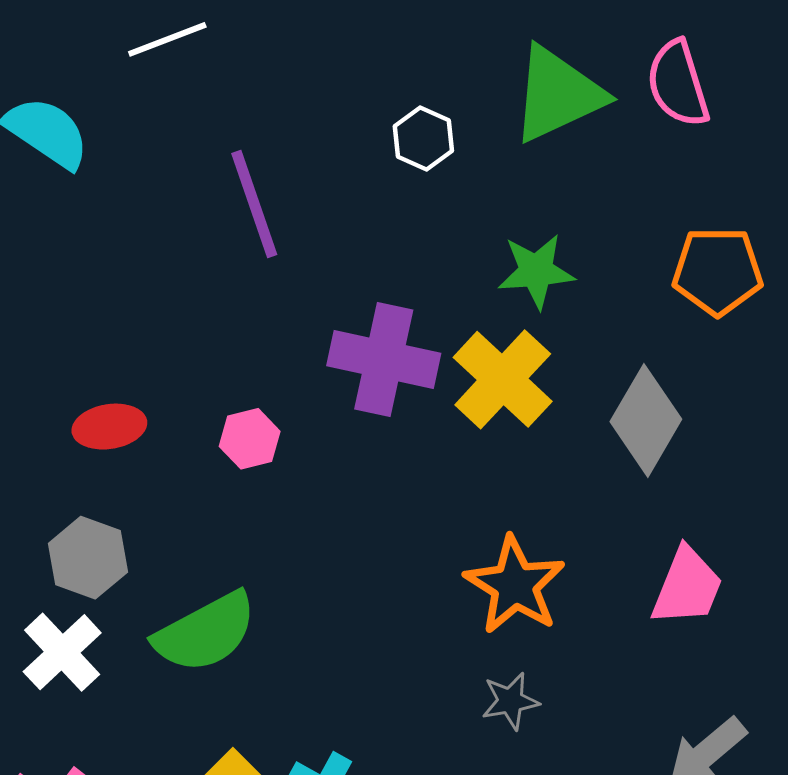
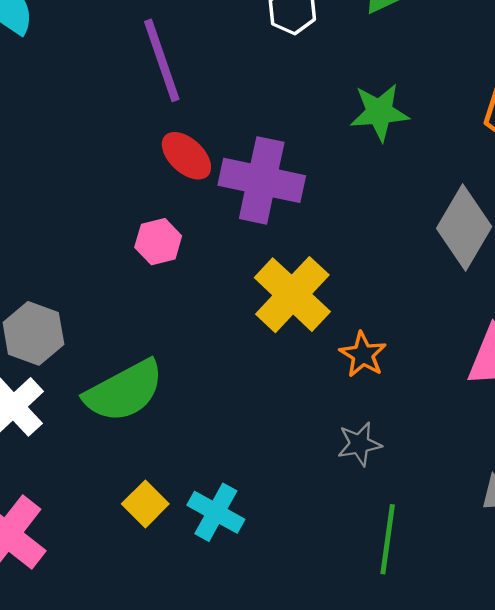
yellow cross: (503, 379) -> (292, 295), moved
red ellipse: (109, 427) -> (186, 156), moved, turned 52
orange star: (515, 585) -> (363, 355), size x0.6

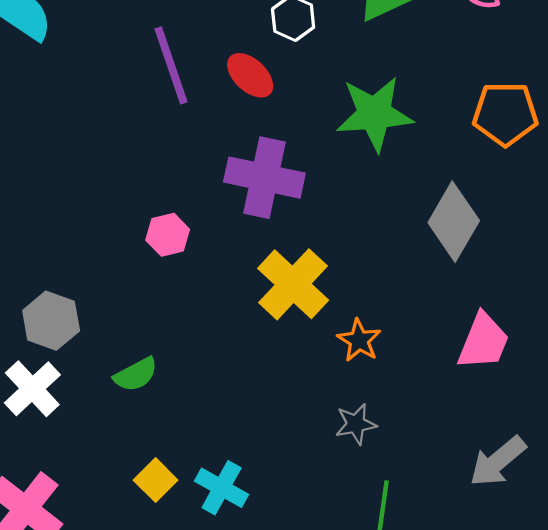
green star: (379, 112) -> (374, 114), size x1.4
red ellipse: (186, 156) -> (250, 75), moved
green semicircle: (124, 391) -> (136, 374), size x0.6

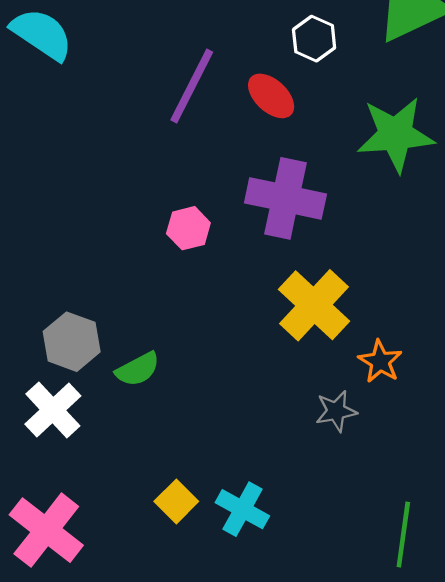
purple line: (171, 65) -> (192, 86), turned 46
pink hexagon: (168, 235) -> (188, 228), moved
green semicircle: (136, 374) -> (138, 369), moved
gray star: (356, 424) -> (336, 411), moved

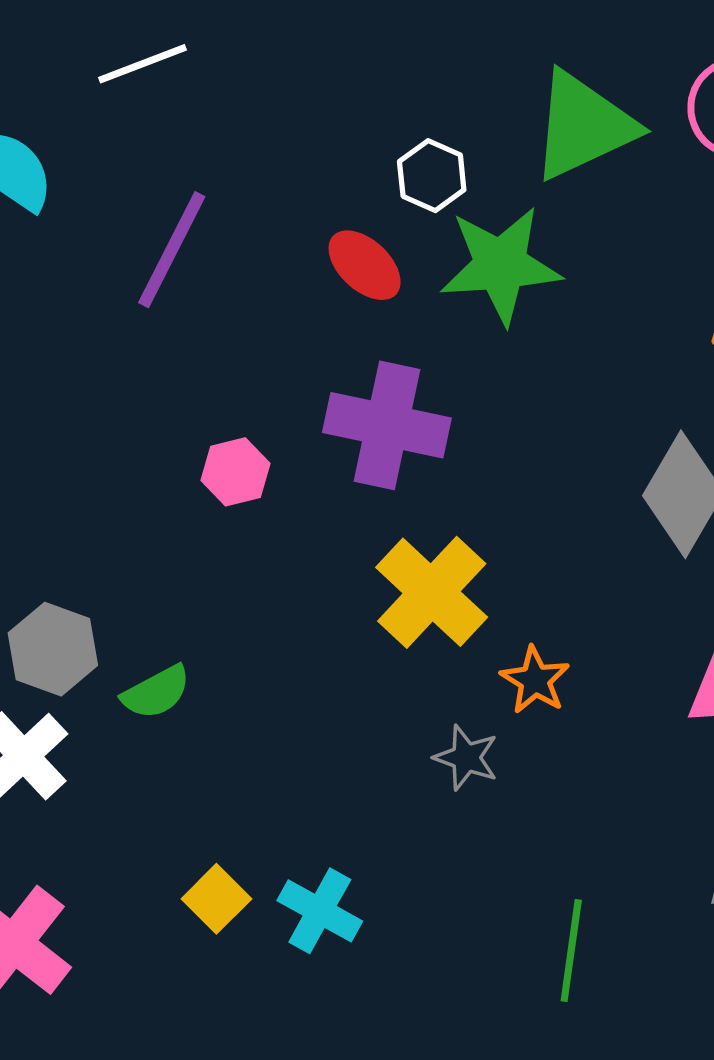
purple line: (192, 86) -> (172, 250), moved
green star: (396, 134) -> (501, 265), moved
gray star: (336, 411) -> (466, 758), turned 30

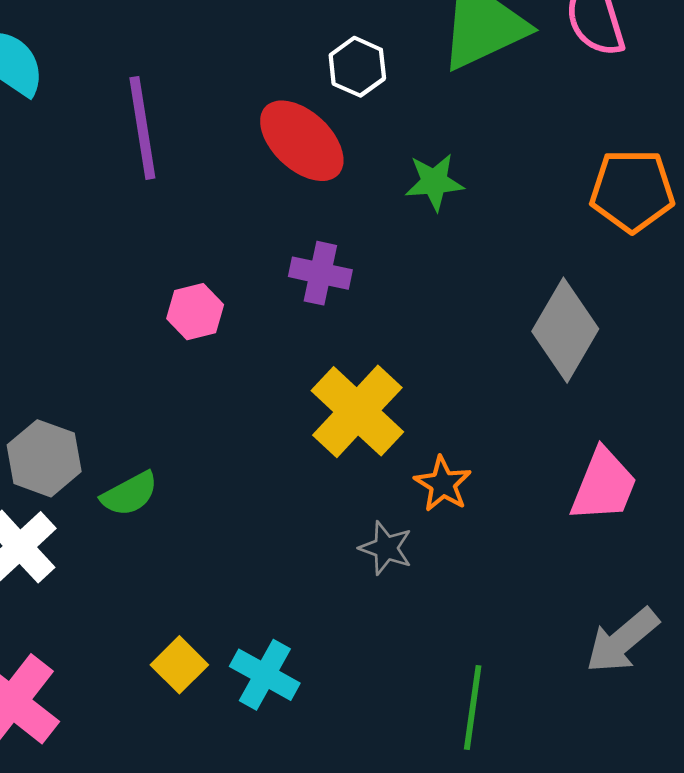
purple line: (172, 250) -> (142, 128), turned -36
red ellipse: (365, 265) -> (302, 141), size x1.4
green star: (501, 265) -> (434, 182), moved, size x0.6
purple cross: (387, 425) -> (320, 273), size x0.6

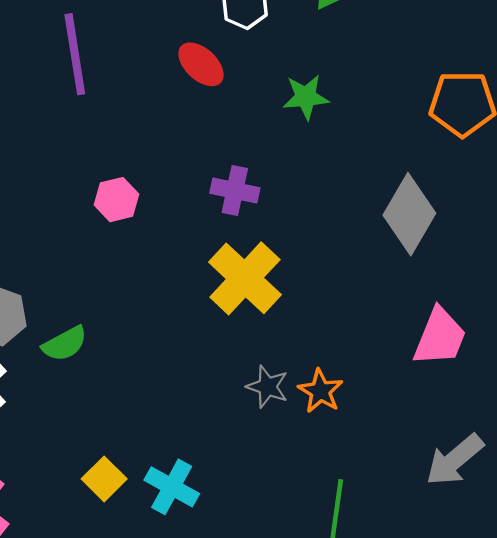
red ellipse: (302, 141) -> (201, 64), size x0.7
purple cross: (320, 273) -> (235, 191), moved
orange star: (443, 484) -> (320, 391), moved

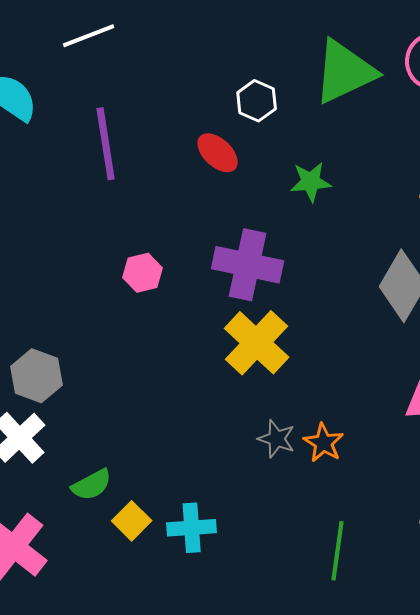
purple cross: (235, 191) -> (248, 265), size x1.6
green semicircle: (65, 344) -> (92, 485), moved
cyan cross: (172, 487) -> (192, 528), turned -33

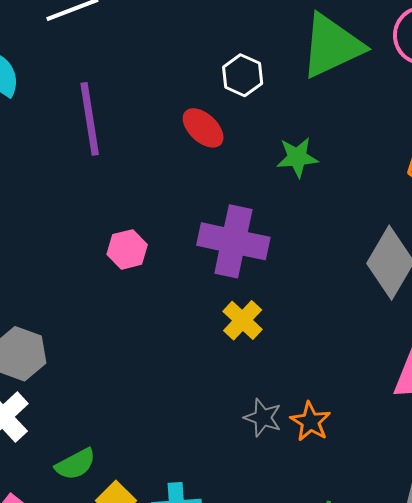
yellow cross: (257, 343) -> (243, 320), size x0.6

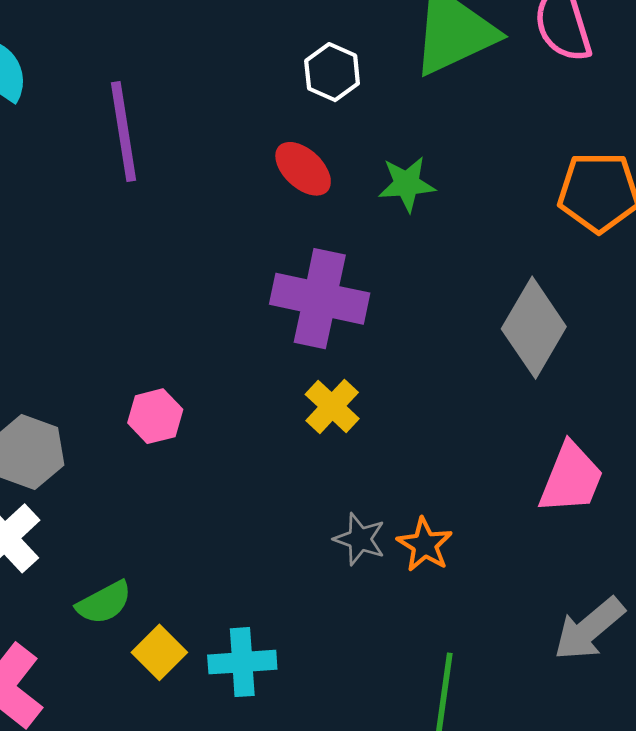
red ellipse: (203, 128) -> (303, 169), moved
pink hexagon: (127, 249) -> (155, 416), moved

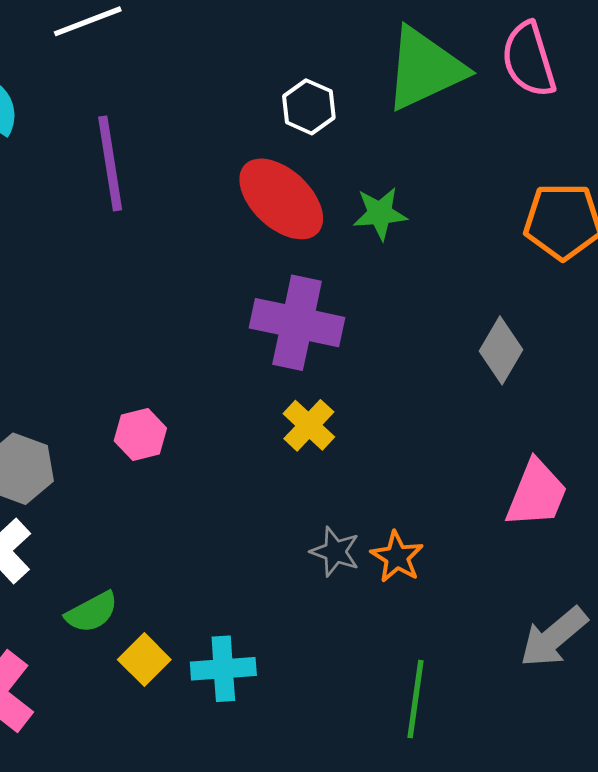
red ellipse: (303, 169) -> (281, 199), size x1.6
gray diamond: (534, 328) -> (501, 350), size x0.7

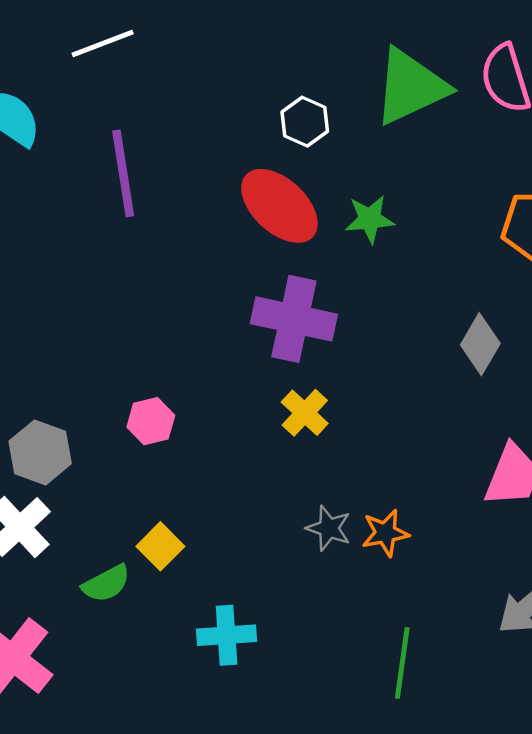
orange star: (397, 557) -> (385, 533), turned 30
yellow square: (144, 660) -> (160, 546), moved

